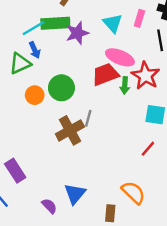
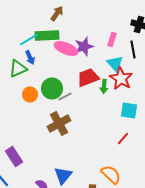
pink rectangle: (139, 18) -> (112, 39), moved
cyan triangle: (113, 23) -> (115, 63), moved
purple star: (77, 33) -> (84, 46), moved
pink ellipse: (120, 57) -> (66, 48), moved
gray line: (88, 118) -> (65, 96), moved, turned 48

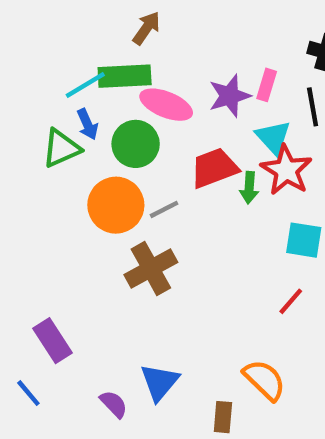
purple star: (84, 46) -> (230, 96), moved
green circle: (52, 88) -> (136, 144), moved
orange circle: (30, 94) -> (116, 205), moved, size x1.6

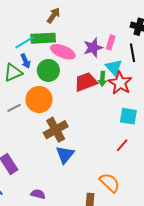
green arrow: (249, 188) -> (102, 79), moved
gray line: (164, 209) -> (14, 108), moved
blue triangle: (160, 382) -> (65, 155), moved
purple semicircle: (114, 404) -> (38, 194), turned -32

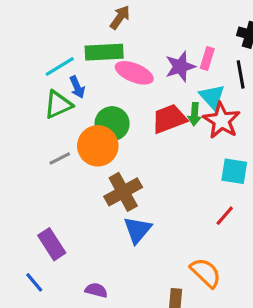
cyan line: (24, 42) -> (60, 67), moved
green circle: (48, 70) -> (112, 124), moved

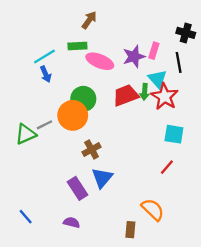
green rectangle: (104, 52) -> (77, 46), size x0.7
blue arrow: (77, 87) -> (46, 74), moved
green triangle: (58, 105) -> (26, 134), moved
brown cross: (123, 192) -> (92, 150), size x0.7
purple rectangle: (52, 244) -> (77, 188), moved

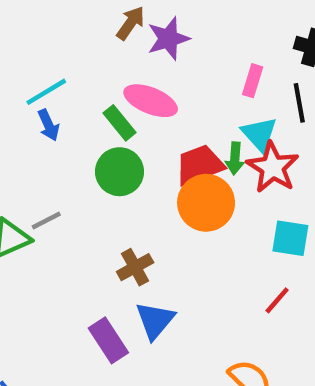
green rectangle: (77, 46) -> (120, 123), moved, turned 54
purple star: (134, 57) -> (168, 39), moved
orange circle: (73, 115) -> (206, 203), moved

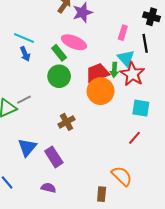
cyan line: (46, 92) -> (24, 38), turned 54
blue triangle: (155, 320) -> (27, 147), moved

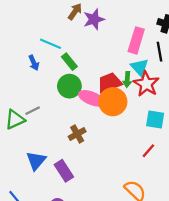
pink rectangle: (123, 33) -> (136, 40), size x1.6
cyan line: (24, 38) -> (50, 44), moved
pink ellipse: (74, 42) -> (92, 98), moved

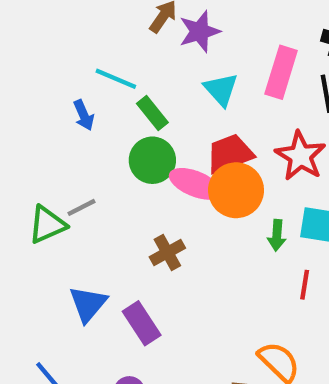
cyan triangle: (140, 67) -> (221, 89), moved
green arrow: (127, 79) -> (277, 235), moved
red line: (148, 151) -> (305, 285), turned -32

